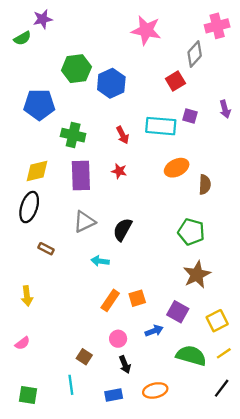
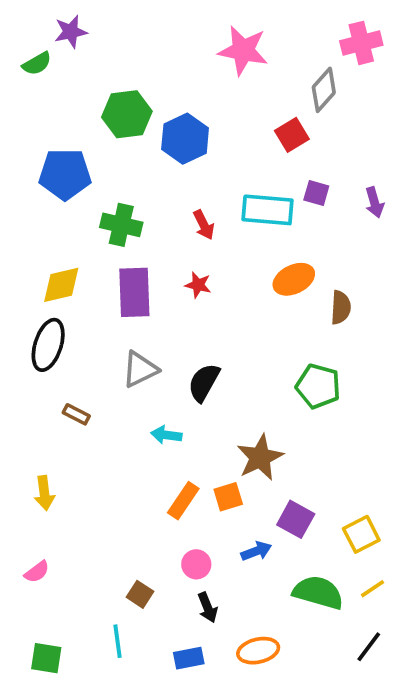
purple arrow: (225, 109) -> (374, 202), moved
brown star: (197, 275) -> (260, 457), moved

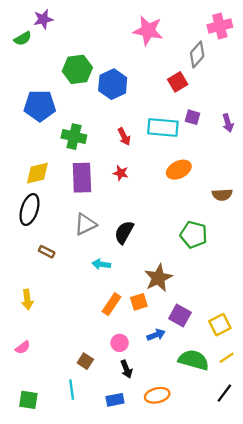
brown semicircle: (341, 307) -> (222, 195), moved, turned 84

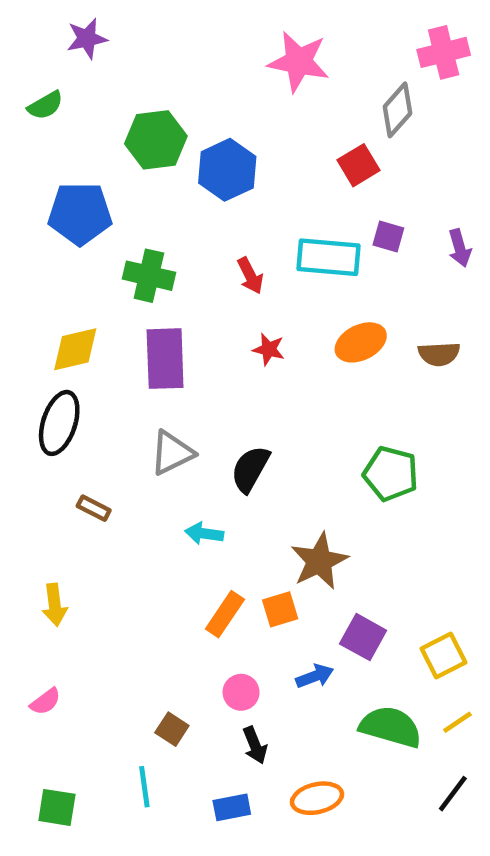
green semicircle: (23, 39) -> (45, 105), moved
red star: (121, 173) -> (269, 349), moved
brown semicircle: (222, 195) -> (439, 354), moved

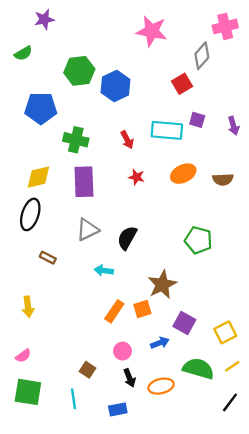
orange ellipse: (317, 798) -> (161, 386), moved
green square: (57, 807) -> (28, 392), moved, size x1.4

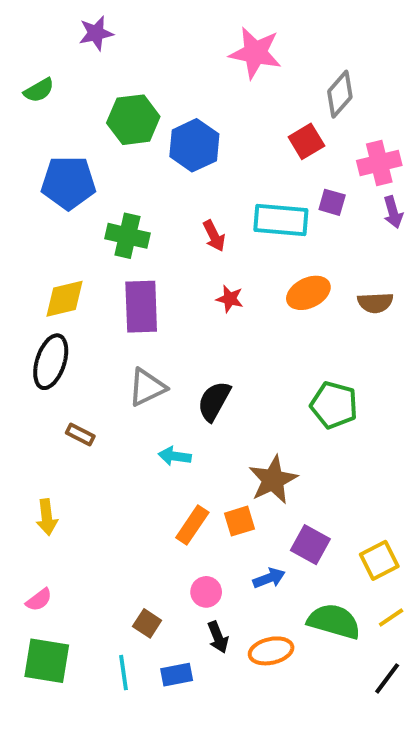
purple star: (44, 19) -> (96, 33), moved
pink cross: (225, 26) -> (379, 163), moved
blue rectangle: (118, 409) -> (177, 675), moved

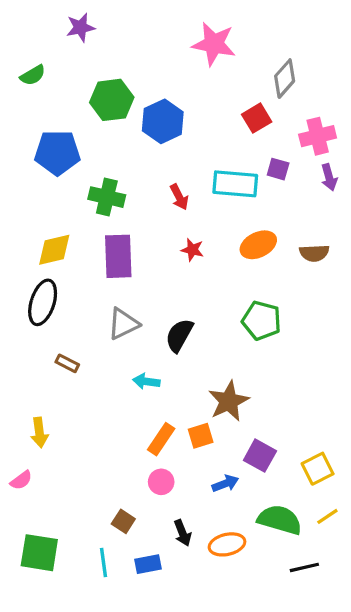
green pentagon: (334, 405) -> (262, 321), moved
pink circle: (206, 592) -> (161, 482), moved
pink semicircle: (39, 600) -> (21, 480), moved
black line: (387, 678) -> (304, 567), moved, turned 40

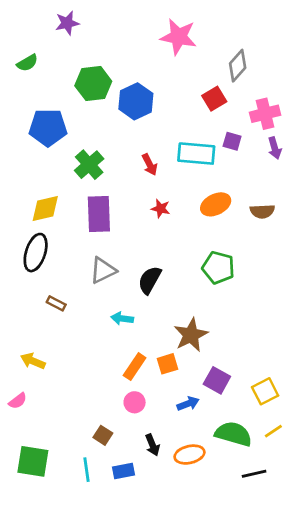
green cross: (107, 197) -> (89, 165), turned 36
yellow arrow: (39, 432) -> (33, 361), turned 120

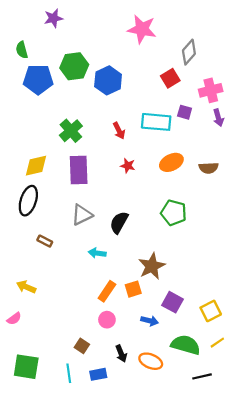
green semicircle: (27, 63) -> (22, 50), turned 105
blue pentagon: (48, 127) -> (38, 79), moved
blue arrow: (188, 404) -> (150, 321), turned 35
orange ellipse: (189, 455) -> (151, 361), turned 35

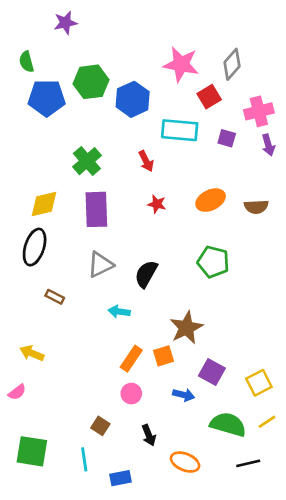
pink star: (142, 29) -> (181, 64), moved
cyan rectangle: (156, 122) -> (180, 130), moved
orange ellipse: (151, 361) -> (185, 462), moved
blue rectangle: (98, 374) -> (121, 478), moved

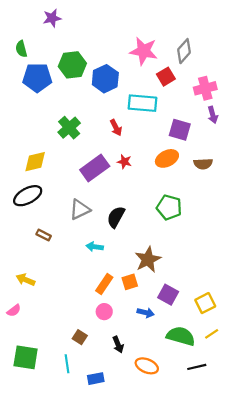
purple square: (227, 138) -> (180, 130), moved, size x1.5
purple rectangle: (96, 209) -> (95, 168), moved, turned 56
black ellipse: (35, 247) -> (28, 196), turned 44

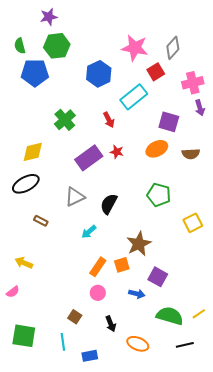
green hexagon: (72, 65) -> (57, 46), moved
cyan rectangle: (143, 103) -> (134, 97), turned -44
cyan arrow: (95, 247) -> (89, 232), turned -49
yellow square: (205, 303) -> (193, 223), moved

